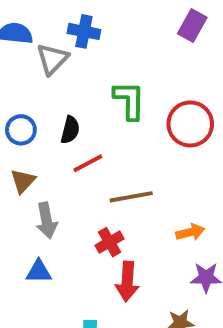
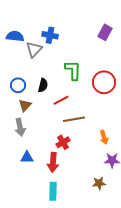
red line: (88, 163) -> (61, 100), moved
brown triangle: (23, 181) -> (25, 105), moved
gray arrow: (47, 220) -> (20, 127), moved
orange arrow: (190, 232) -> (104, 137), turned 88
red arrow: (127, 281) -> (53, 162), moved

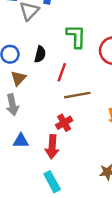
red line: (61, 100) -> (62, 72), turned -42
cyan rectangle: (53, 191) -> (52, 182), turned -30

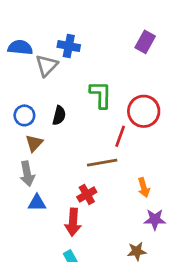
red line: (62, 72) -> (120, 136), moved
blue triangle: (21, 141) -> (37, 203), moved

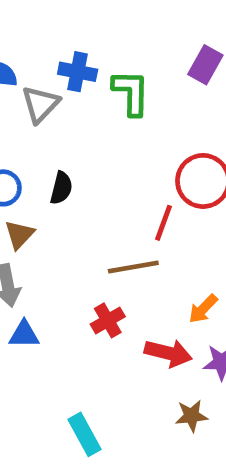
green L-shape: (101, 95) -> (131, 93), moved
orange arrow: (144, 188) -> (203, 309), turned 60
red arrow: (73, 222) -> (168, 353), moved, turned -80

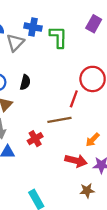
red cross: (108, 320) -> (35, 139), moved

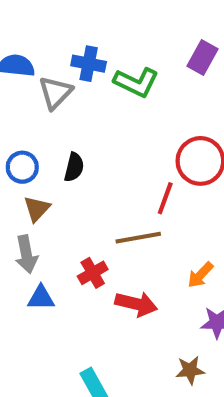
green L-shape: (58, 37) -> (136, 82), turned 115
red arrow: (76, 161) -> (136, 304), moved

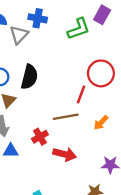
green L-shape: (136, 82) -> (79, 29), moved, turned -45
black semicircle: (74, 167) -> (29, 77), size x1.5
orange arrow: (200, 275) -> (101, 123), moved

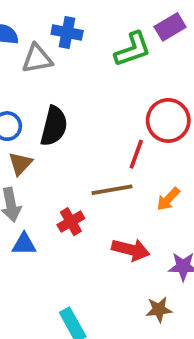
purple rectangle: (102, 15) -> (170, 27), turned 30
gray triangle: (19, 35) -> (37, 59), turned 36
red arrow: (65, 154) -> (131, 250), moved

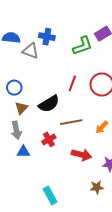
gray triangle: (37, 59) -> (31, 51), turned 30
black semicircle: (54, 126) -> (49, 104), moved, turned 45
red line: (136, 154) -> (72, 83), moved

